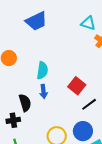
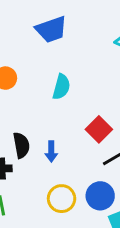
cyan semicircle: (42, 70) -> (61, 87), moved
blue arrow: (43, 91) -> (51, 151), moved

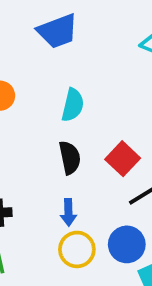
black semicircle: (21, 145) -> (70, 158), moved
blue arrow: (51, 151) -> (68, 212), moved

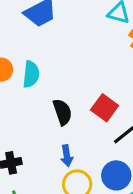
cyan semicircle: (73, 105) -> (31, 74), moved

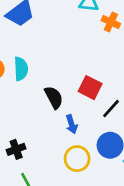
blue arrow: (67, 156) -> (72, 124), moved

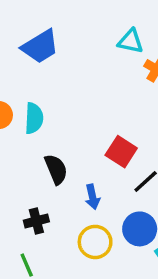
black semicircle: (54, 97) -> (56, 169), moved
black cross: (16, 149) -> (36, 221), moved

